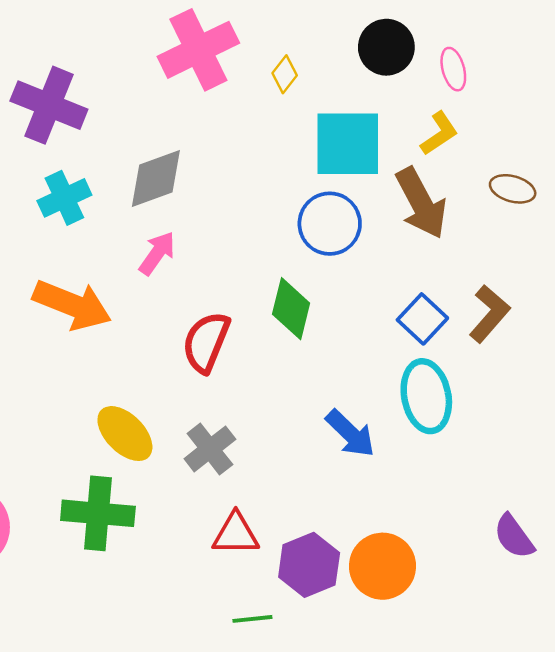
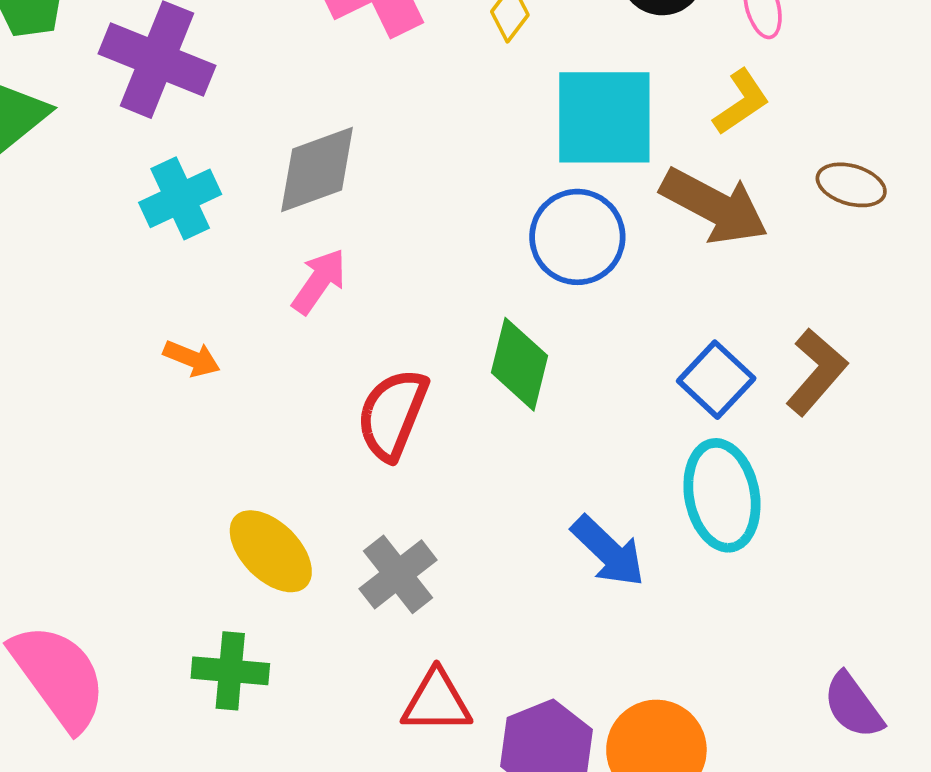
brown arrow: (421, 203) -> (714, 206), turned -34
orange arrow: (72, 305) -> (192, 358), size x0.5
green cross: (98, 513) -> (230, 671), size x0.7

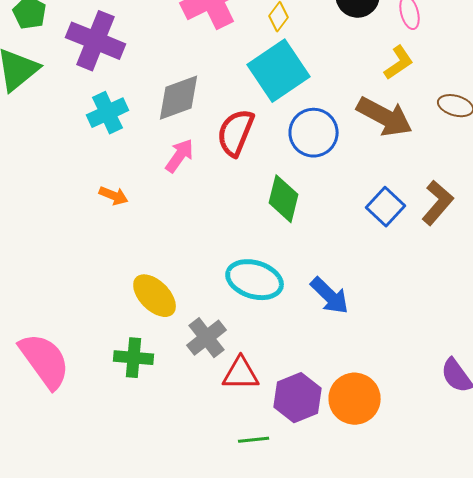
cyan square: (604, 117) -> (279, 71), moved, turned -34
red semicircle: (392, 414) -> (236, 133), moved
cyan ellipse: (722, 495) -> (255, 280), moved, turned -62
gray cross: (398, 574) -> (207, 338), moved

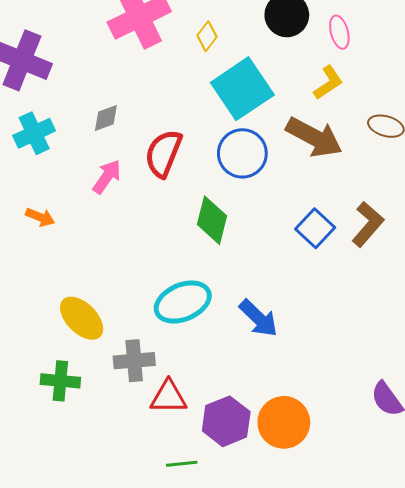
cyan square: (279, 71) -> (242, 89), moved
gray diamond: (179, 98) -> (106, 118), size x0.6
cyan ellipse: (255, 280) -> (183, 302), turned -40
gray cross: (207, 338) -> (134, 361), turned 33

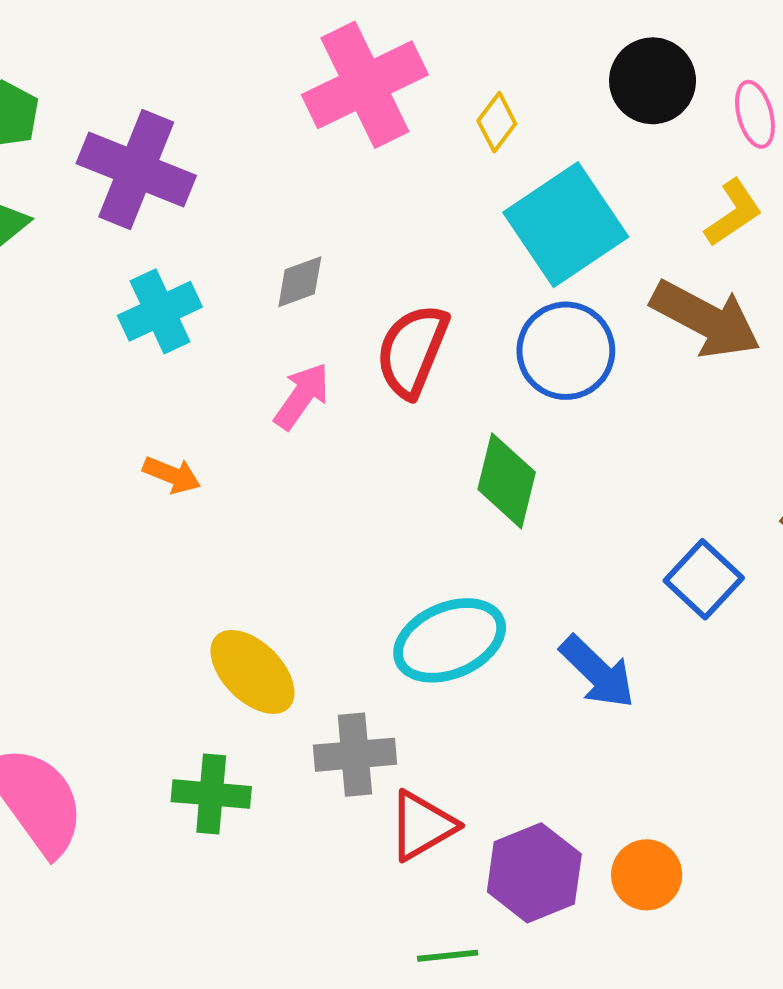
blue square: (315, 228) -> (704, 579), moved
red triangle: (169, 397) -> (422, 826), turned -30
orange circle: (284, 422) -> (647, 875), size x0.7

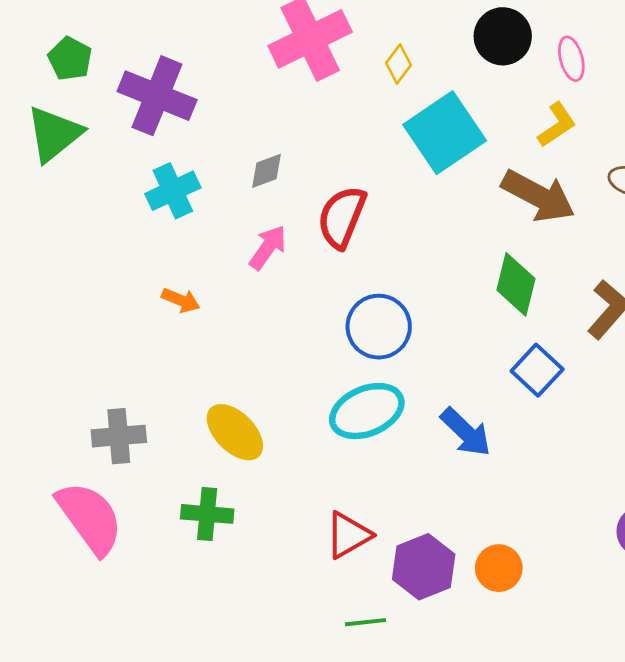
blue circle: (566, 351) -> (379, 327), moved
green diamond: (507, 481) -> (516, 284), moved
gray cross: (355, 755) -> (119, 436), moved

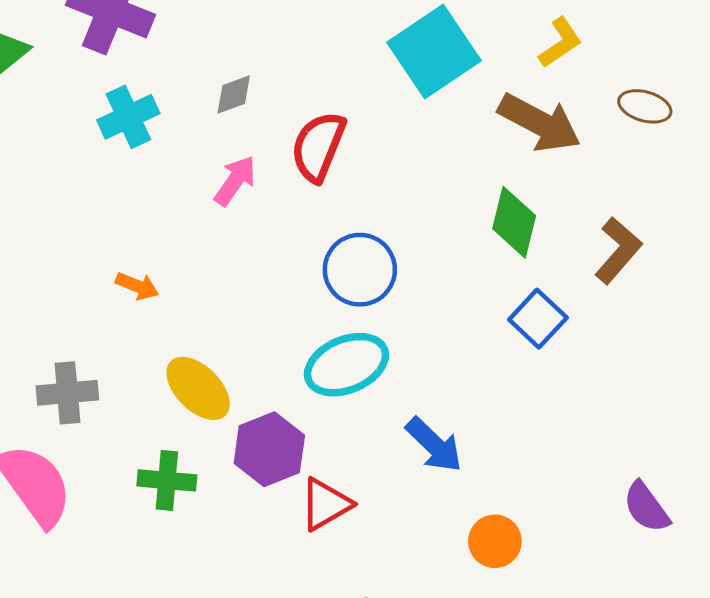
orange arrow: (181, 300) -> (137, 286), moved
blue arrow: (466, 432) -> (434, 445), moved
purple hexagon: (424, 567) -> (269, 449), moved

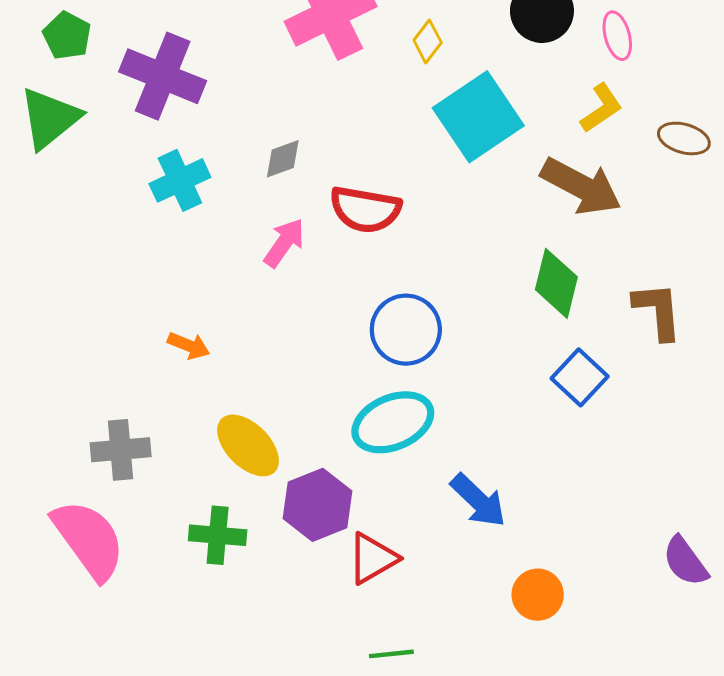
brown ellipse: (645, 106) -> (684, 138), moved
red semicircle: (318, 146) -> (365, 209), turned -102
brown L-shape: (618, 250) -> (658, 311), turned -46

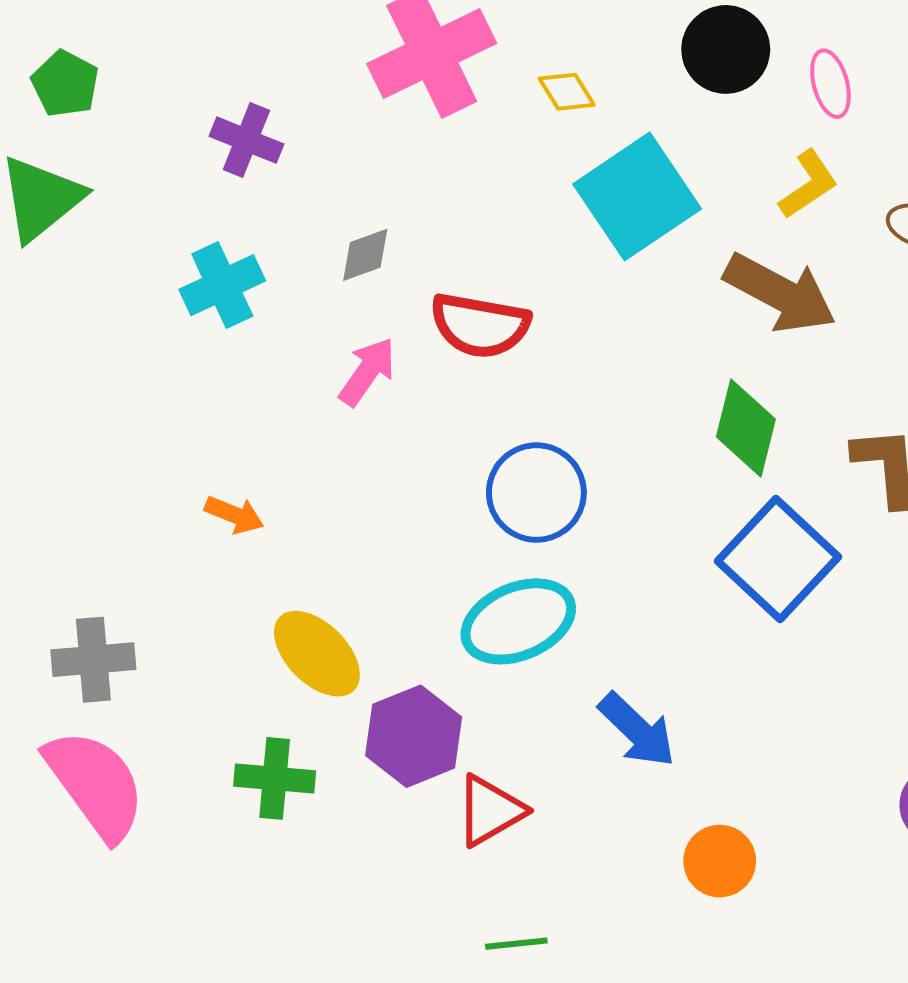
yellow diamond: (428, 41) -> (567, 92), turned -69
purple cross: (163, 76) -> (246, 140), moved, size x0.6
blue square: (580, 377) -> (778, 559), size x1.5
gray cross: (121, 450) -> (93, 660), moved

